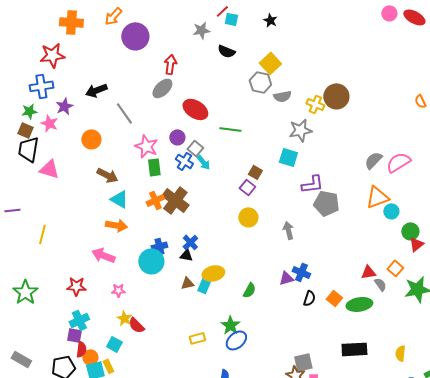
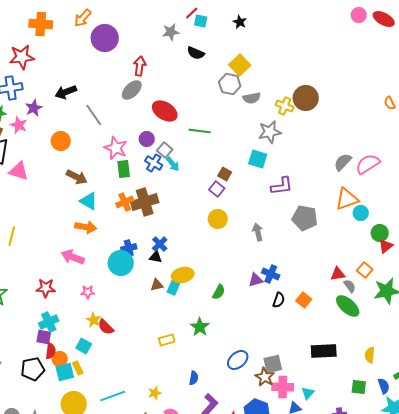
brown cross: (175, 200) -> (145, 202), turned 36
gray pentagon: (326, 203) -> (305, 218), moved
green ellipse: (359, 304) -> (348, 306), moved, turned 50
blue ellipse: (236, 340) -> (238, 360), moved

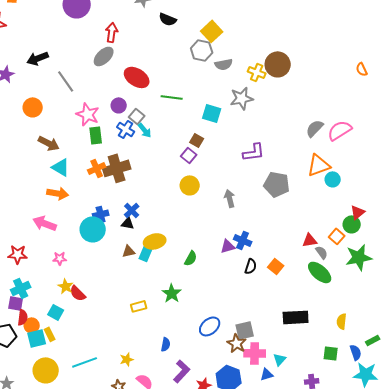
cyan square: (258, 159) -> (212, 113), moved
green circle: (380, 233) -> (352, 224), moved

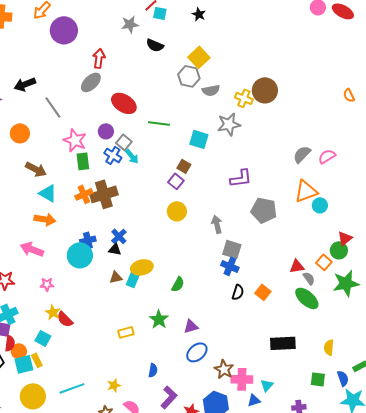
pink semicircle: (340, 130) -> (327, 156), size x0.7
purple triangle: (228, 246) -> (191, 326), moved
gray square: (245, 330) -> (232, 249), moved, turned 30

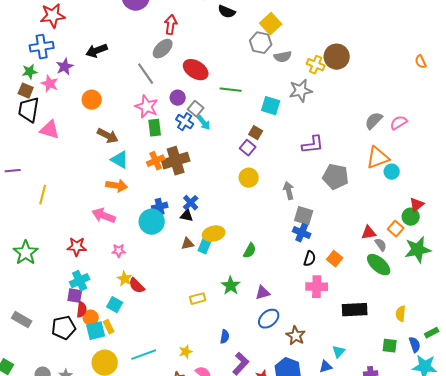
gray line: (53, 107) -> (146, 74), moved
pink cross: (242, 379) -> (317, 287), moved

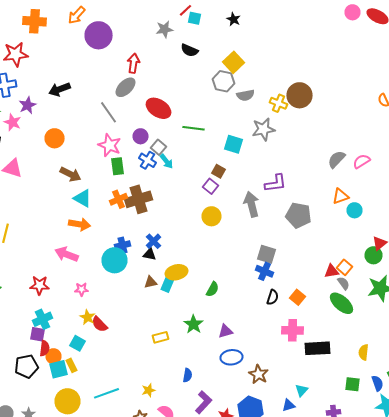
orange triangle: (378, 158) -> (340, 196), size x0.7
gray arrow: (289, 191) -> (252, 204), moved, size x1.4
orange square: (396, 229) -> (344, 267), moved
pink cross: (317, 287) -> (292, 330), moved
blue ellipse: (269, 319) -> (232, 357), turned 35

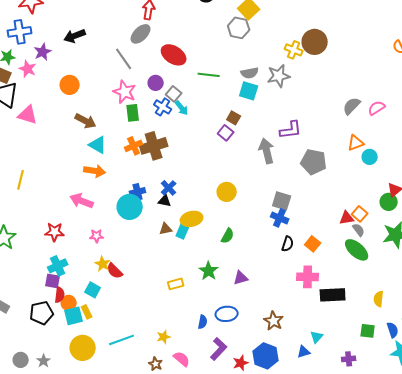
gray semicircle: (246, 95) -> (250, 73), moved
yellow circle: (212, 216) -> (227, 192), moved
blue ellipse: (232, 357) -> (227, 314), moved

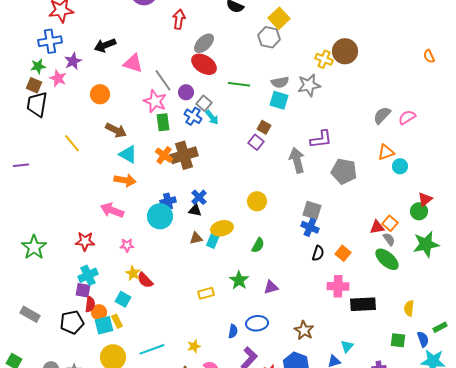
gray ellipse: (141, 34) -> (204, 43), moved
gray line: (124, 59) -> (163, 80), moved
pink triangle: (28, 115) -> (133, 63), moved
orange cross: (134, 146) -> (164, 155), turned -30
yellow line: (21, 180) -> (72, 143), moved, turned -54

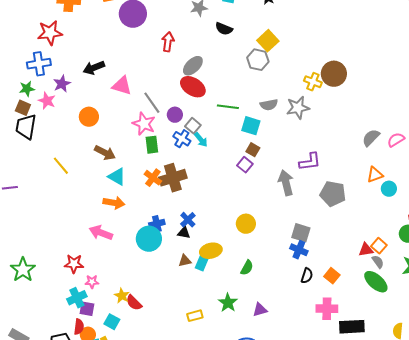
cyan square: (279, 100) -> (251, 126), moved
pink star: (127, 245) -> (92, 282), moved
purple square: (83, 290) -> (87, 309), moved

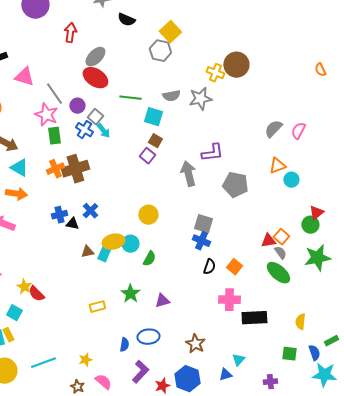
pink semicircle: (396, 140) -> (298, 131), turned -30
orange cross: (153, 178) -> (55, 169), turned 30
black triangle: (184, 233) -> (72, 224), moved
cyan circle: (149, 239) -> (130, 244), moved, size x0.7

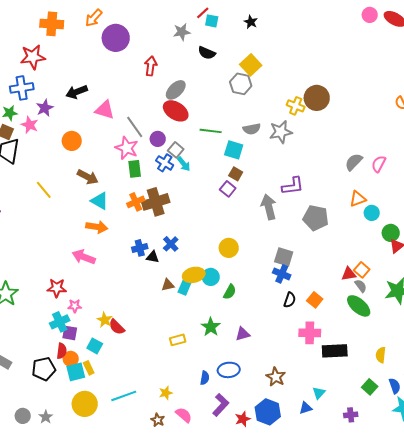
green circle: (310, 225) -> (391, 233), moved
green square: (289, 354) -> (370, 387), turned 35

